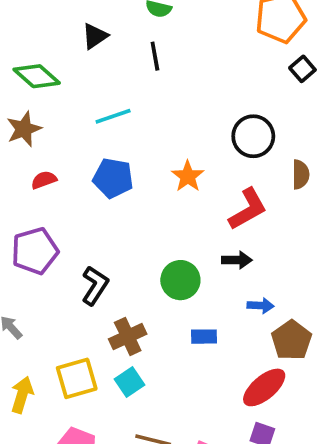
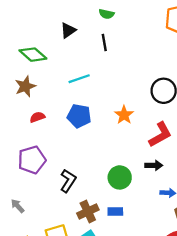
blue rectangle: (204, 337) -> (115, 211), moved

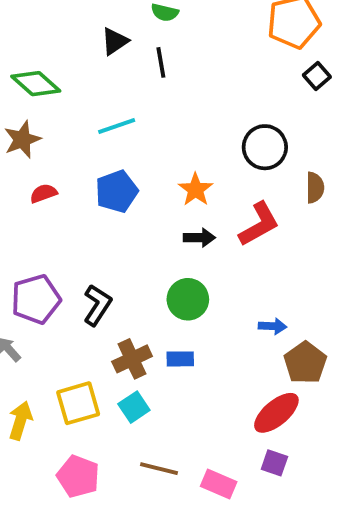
black triangle: (68, 30) -> (115, 41), moved
blue pentagon: (79, 116) -> (117, 191), turned -30
purple pentagon: (32, 160) -> (36, 299), moved
black arrow: (154, 165) -> (199, 238), moved

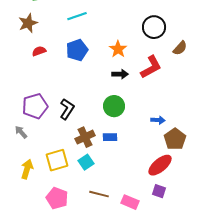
brown semicircle: (315, 188) -> (180, 48), turned 42

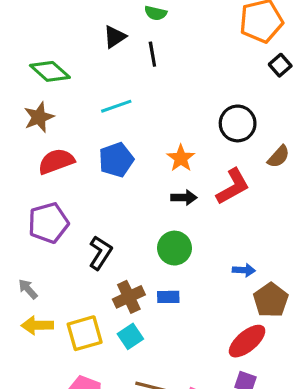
red semicircle: (39, 51) -> (56, 161), size x1.6
purple pentagon: (35, 106) -> (48, 223), moved
yellow arrow: (27, 169) -> (37, 325), moved, turned -108

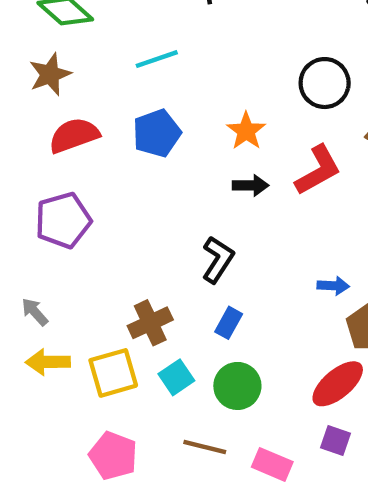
green circle: (175, 248) -> (237, 386), moved
black L-shape: (100, 253) -> (218, 260), moved
brown cross: (129, 297) -> (150, 323), moved
blue rectangle: (168, 297) -> (229, 323), turned -60

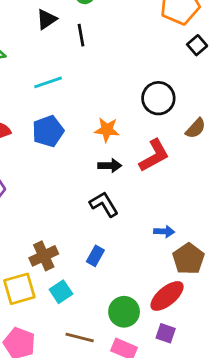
orange star: (246, 131) -> (107, 130), turned -30
black L-shape: (218, 260) -> (104, 204), moved, turned -64
green circle: (237, 386) -> (124, 312), moved

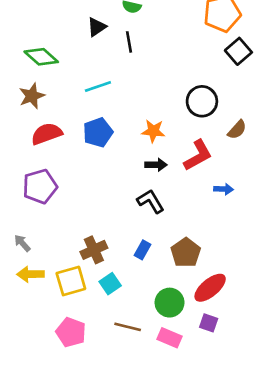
black square: (197, 45) -> (238, 51), size x1.4
blue arrow: (164, 231) -> (224, 189), moved
brown pentagon: (189, 259) -> (186, 253), moved

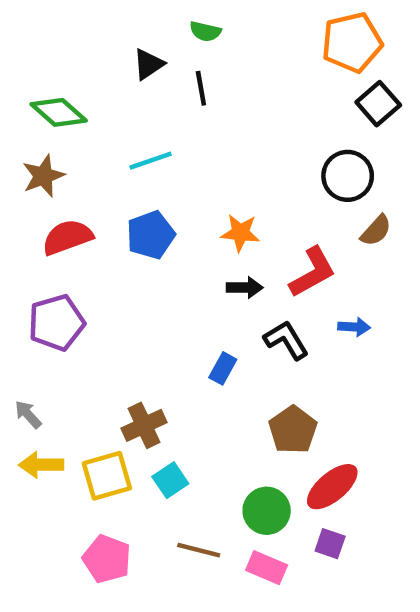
black circle: (202, 101) -> (348, 176), moved
black L-shape: (151, 201) -> (286, 340), moved
blue rectangle: (143, 250) -> (223, 368), moved

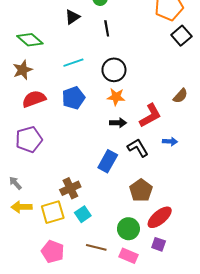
black line: (201, 88) -> (107, 28), moved
black circle: (348, 176) -> (114, 70), moved
blue rectangle: (223, 368) -> (108, 161), size x1.5

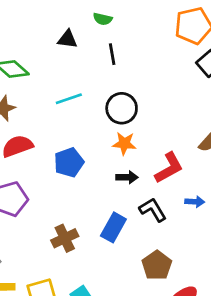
black triangle: (72, 17) -> (67, 39), turned 42
blue pentagon: (73, 98) -> (69, 162), moved
brown cross: (70, 188) -> (65, 238), moved

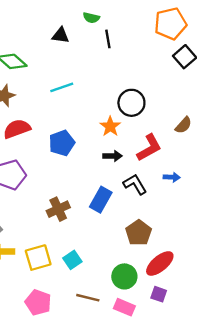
black line: (112, 54) -> (108, 39), moved
black circle: (122, 108) -> (131, 103), moved
orange star: (124, 143) -> (110, 126), turned 30

